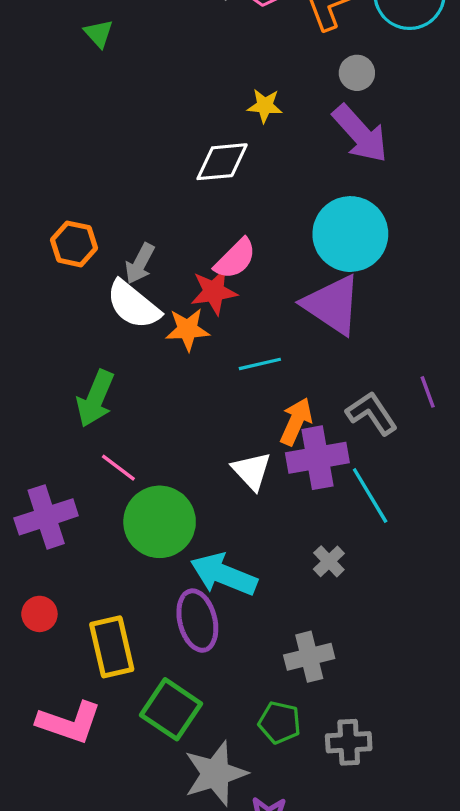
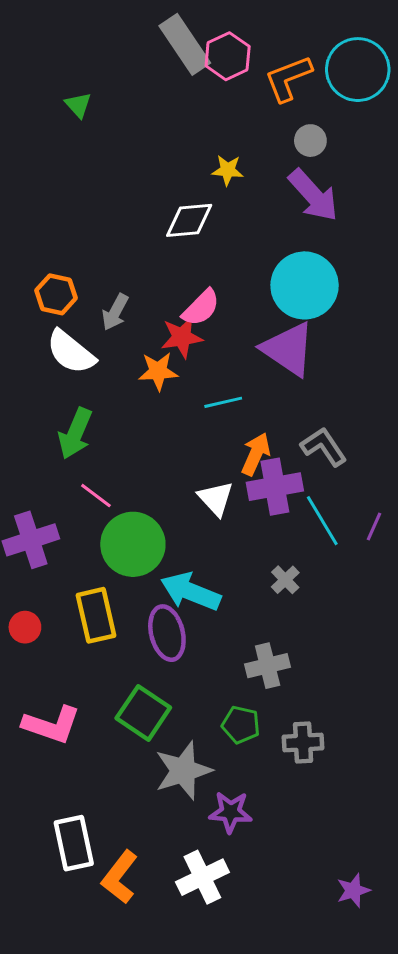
white semicircle: (133, 305) -> (71, 352), moved
purple line: (428, 392) -> (374, 527), moved, turned 44
yellow rectangle: (112, 647) -> (96, 615), moved

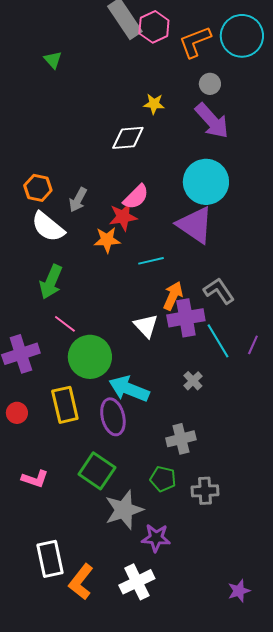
pink L-shape: (52, 725) -> (35, 479), size x0.7

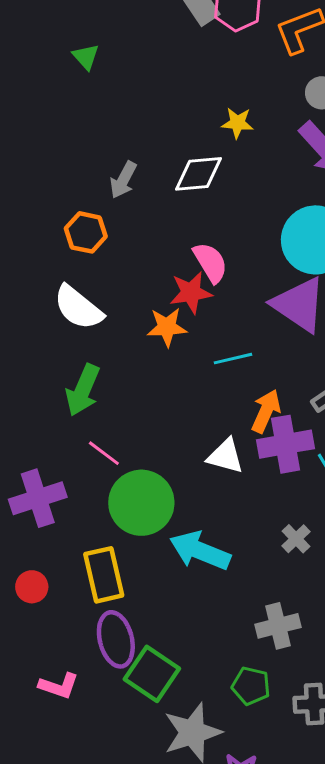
orange hexagon: (38, 188) -> (86, 232), moved
pink semicircle: (136, 197) -> (210, 262), turned -76
gray arrow: (78, 200) -> (123, 180), moved
white triangle: (146, 326) -> (225, 456), turned -32
purple ellipse: (113, 417) -> (116, 639), moved

